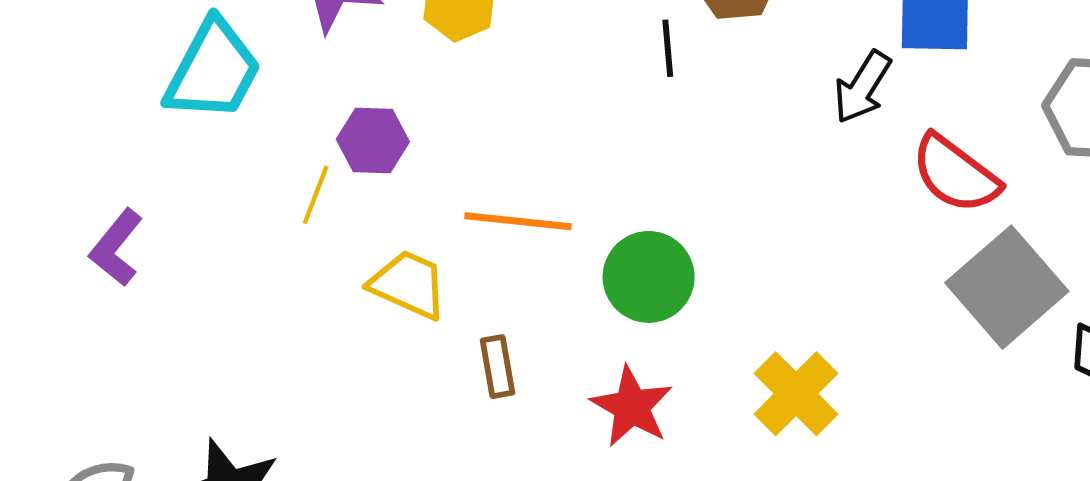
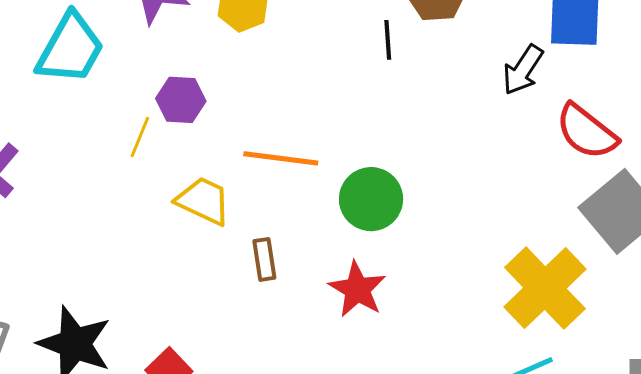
yellow cross: (796, 394) -> (545, 288), moved, size x1.4

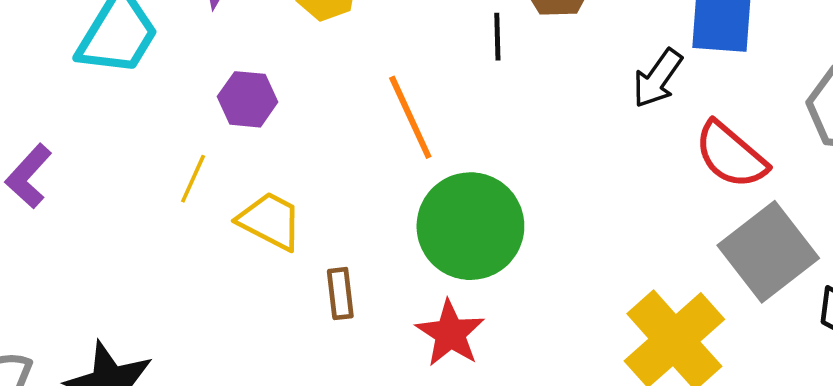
yellow line: (140, 137) -> (193, 179), moved
orange line: (281, 158) -> (410, 117), moved, turned 56
green circle: (371, 199) -> (470, 226), size x1.4

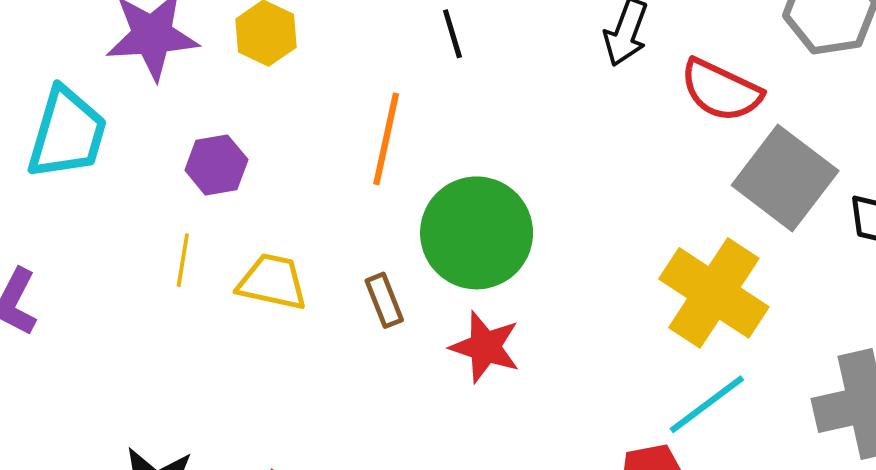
orange line: (410, 117) -> (386, 139), turned 52
brown rectangle: (340, 294) -> (384, 300), moved

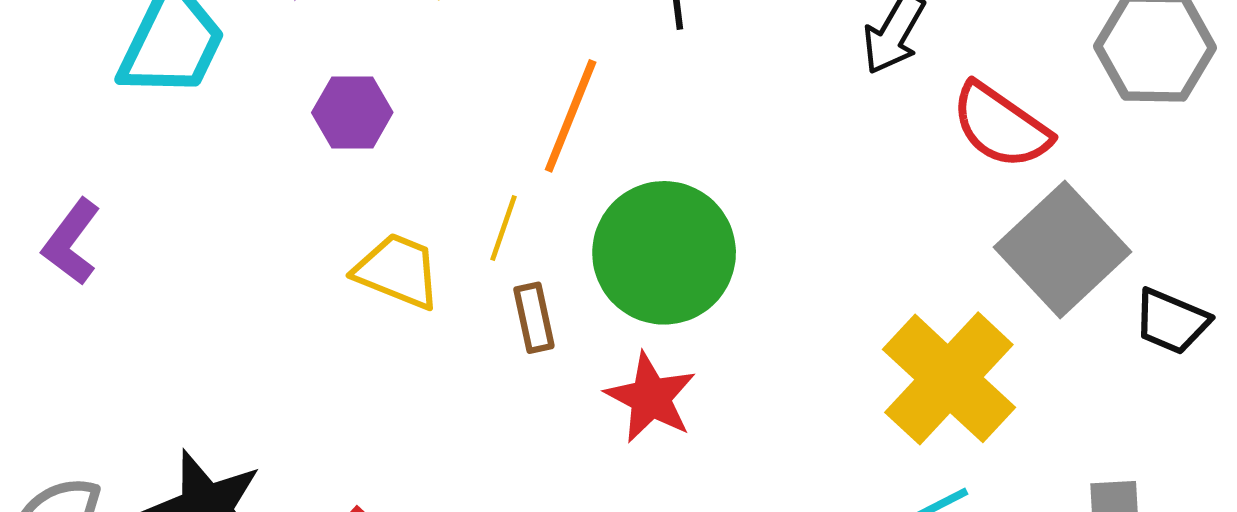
yellow line: (183, 260) -> (503, 228), moved

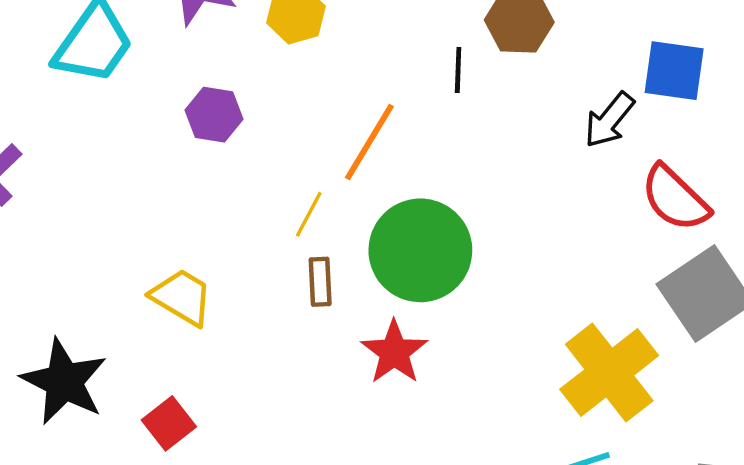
yellow trapezoid: (398, 271) -> (182, 297), moved

